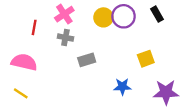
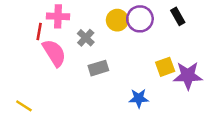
pink cross: (64, 14) -> (58, 16), moved, turned 36
gray cross: (65, 38) -> (86, 38), moved, turned 32
pink semicircle: (24, 62) -> (54, 53), moved, turned 45
purple star: (166, 92) -> (188, 76), moved

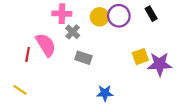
pink cross: (58, 16) -> (62, 14), moved
red line: (39, 31) -> (28, 54), moved
gray rectangle: (98, 68) -> (83, 58), turned 35
blue star: (139, 98) -> (105, 93), moved

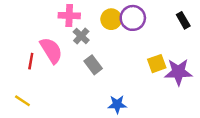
black rectangle: (151, 14) -> (183, 20), moved
gray rectangle: (83, 58) -> (93, 65), turned 35

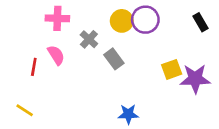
pink cross: (69, 16) -> (57, 18), moved
pink semicircle: (51, 50) -> (56, 55), size x0.7
gray rectangle: (93, 65) -> (114, 59), moved

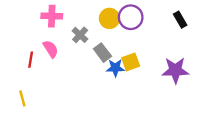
yellow square: (172, 69) -> (131, 62), moved
yellow line: (25, 110) -> (22, 98), turned 42
blue star: (128, 114) -> (115, 68), moved

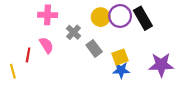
black rectangle: (180, 20) -> (143, 18), moved, size x1.5
blue star: (115, 68) -> (121, 70), moved
yellow line: (22, 98) -> (13, 71), moved

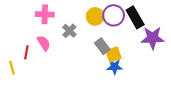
gray rectangle: (94, 48) -> (102, 46), moved
purple star: (161, 65) -> (153, 38), moved

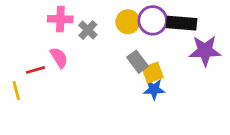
black rectangle: (135, 17) -> (182, 23), turned -55
gray cross: (69, 31) -> (88, 30), moved
red line: (26, 52) -> (36, 70), turned 64

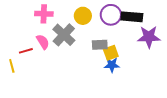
yellow circle: (128, 22) -> (83, 16), moved
gray cross: (88, 30) -> (64, 35), moved, size x1.6
gray rectangle: (137, 62) -> (100, 45), turned -56

